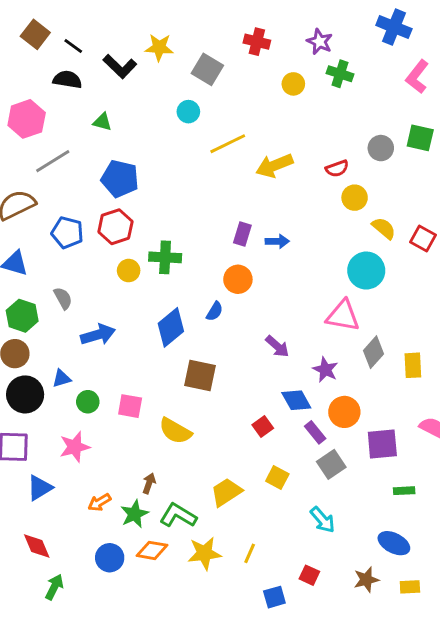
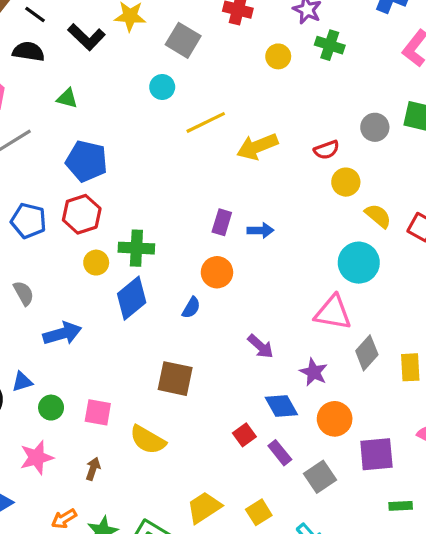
blue diamond: (171, 327) -> (132, 298), moved
purple rectangle: (315, 432) -> (280, 453), moved
yellow square: (277, 478) -> (259, 512), moved, turned 30
brown arrow: (149, 483) -> (93, 469), moved

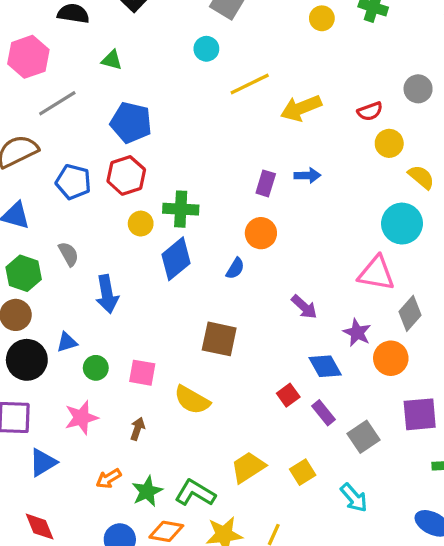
blue arrow: (260, 230) -> (307, 175), moved
blue arrow: (62, 333) -> (107, 294), turned 96
orange circle: (335, 419) -> (391, 358), moved

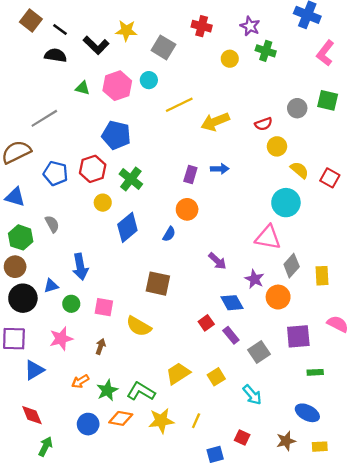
pink hexagon: (28, 57) -> (117, 86), moved
blue pentagon: (131, 123) -> (116, 135), moved
green cross: (181, 209) -> (131, 179), moved, turned 35
blue arrow: (107, 294) -> (80, 267), moved

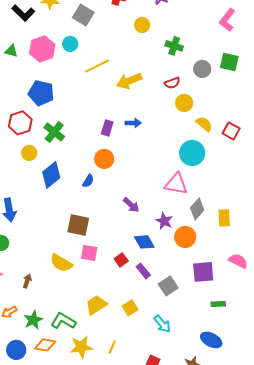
green cross: (266, 51) -> (174, 46), moved
pink square: (104, 307) -> (89, 253), moved

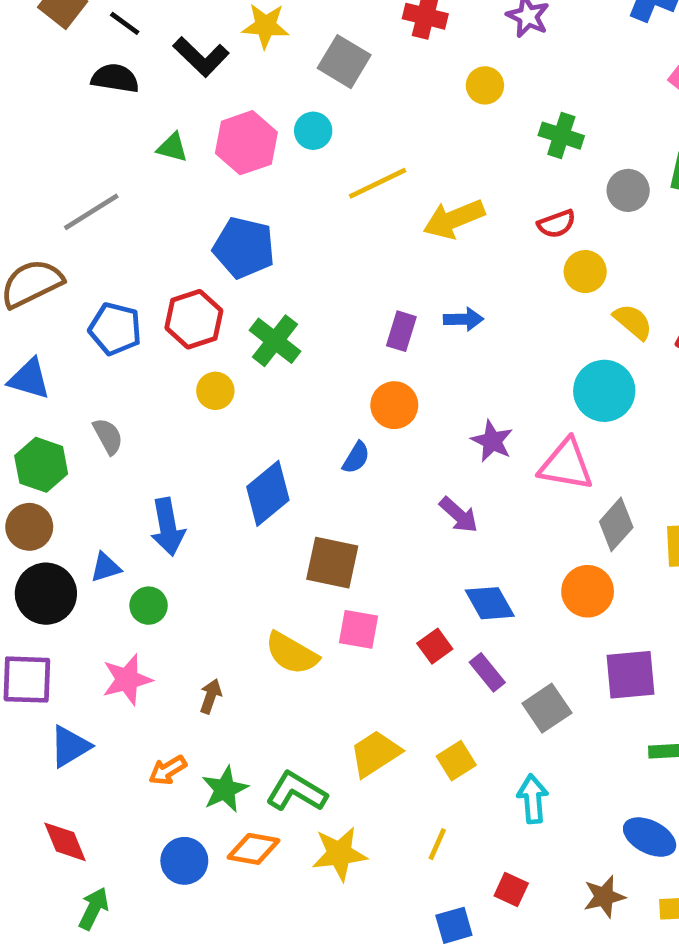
blue diamond: (51, 175) -> (268, 493), moved
purple star: (164, 221) -> (492, 441), moved
cyan arrow: (162, 324) -> (533, 799), turned -144
yellow line: (112, 347) -> (437, 844), moved

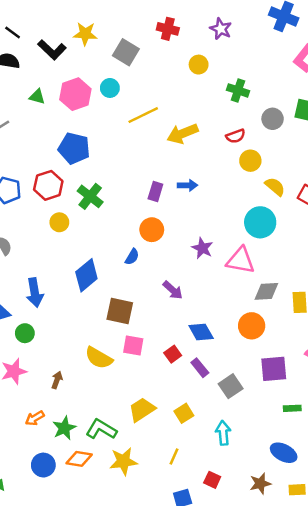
purple arrow: (459, 515) -> (173, 290), moved
gray diamond: (616, 524) -> (266, 291), turned 45

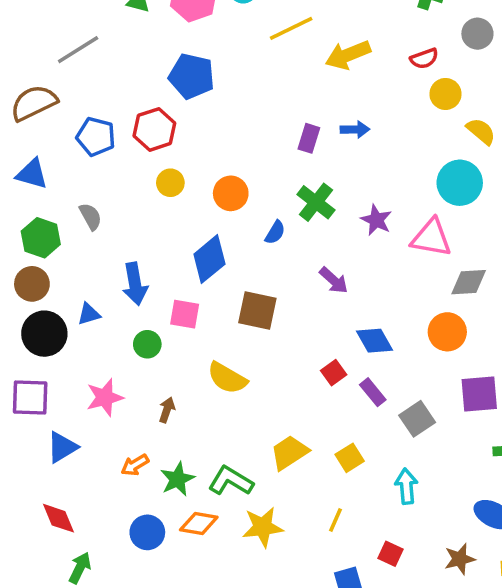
green cross: (90, 196) -> (316, 202), moved
orange circle: (152, 230) -> (231, 193), moved
green circle: (25, 333) -> (147, 344), moved
pink square: (133, 346) -> (185, 314), moved

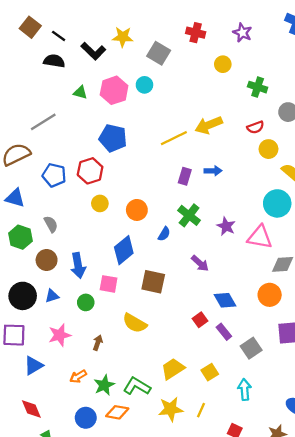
yellow line: (291, 28) -> (174, 138), moved
brown circle: (32, 284) -> (47, 260), moved
blue triangle: (89, 314) -> (52, 296), moved
yellow star: (263, 527) -> (171, 409), moved

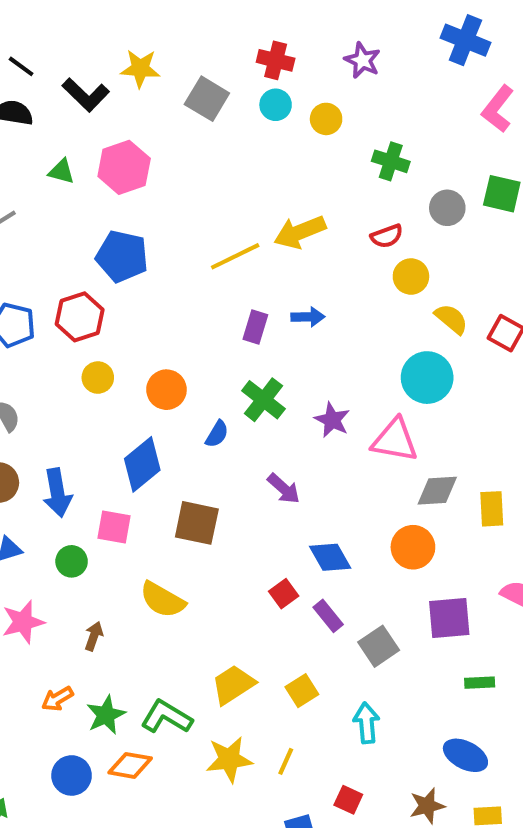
cyan circle: (144, 85) -> (276, 105), moved

